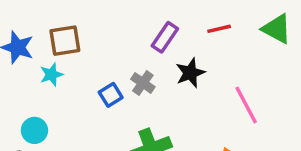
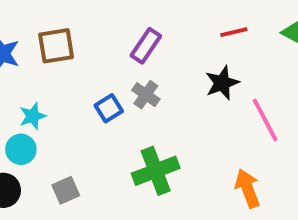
purple rectangle: (165, 37) -> (146, 46), moved
black star: (190, 73) -> (222, 83), moved
cyan star: (51, 75) -> (33, 116), moved

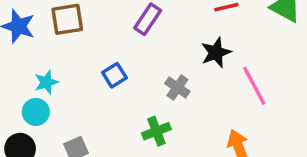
gray cross: (146, 95) -> (177, 87), moved
green cross: (156, 171) -> (156, 131), size x0.7

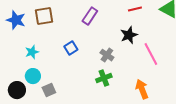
cyan circle: (36, 112) -> (33, 76), moved
green cross: (156, 131) -> (104, 78), moved

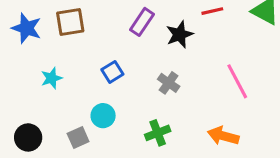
black star: (129, 35) -> (180, 34), moved
cyan circle: (33, 76) -> (103, 116), moved
green cross: (104, 78) -> (158, 133), moved
orange arrow: (142, 89) -> (223, 136), turned -54

